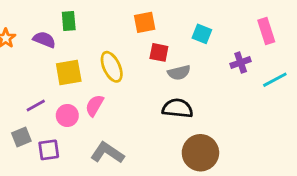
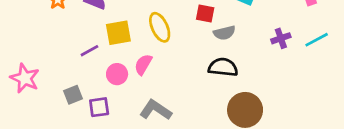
purple cross: (241, 63) -> (281, 38), moved
purple line: (36, 105) -> (89, 51), moved

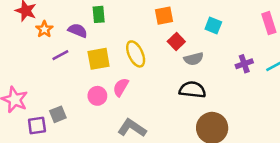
red square: (205, 14) -> (176, 42), turned 35
purple line: (89, 51) -> (60, 55), moved
purple square: (99, 107) -> (37, 125), moved

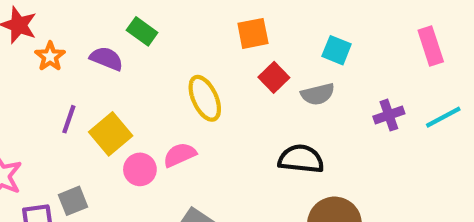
green rectangle: (99, 14) -> (142, 31), turned -49
purple line: (60, 55) -> (69, 119), moved, turned -42
yellow square: (99, 59) -> (111, 134), moved, turned -30
gray semicircle: (194, 59) -> (318, 94), moved
pink semicircle: (121, 87) -> (180, 155), turned 36

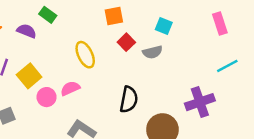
purple cross: (389, 115) -> (200, 102), moved, size x1.6
black semicircle: (301, 159) -> (129, 100), moved, turned 95

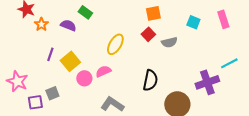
orange square: (114, 16) -> (153, 13), moved
cyan square: (164, 26) -> (193, 22), moved
yellow ellipse: (85, 55) -> (115, 44), turned 55
cyan line: (227, 66) -> (229, 63), moved

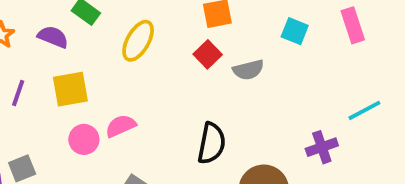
yellow ellipse: (115, 44) -> (138, 41), moved
yellow square: (70, 61) -> (70, 89), moved, turned 30
purple cross: (207, 82) -> (322, 147), size x0.7

